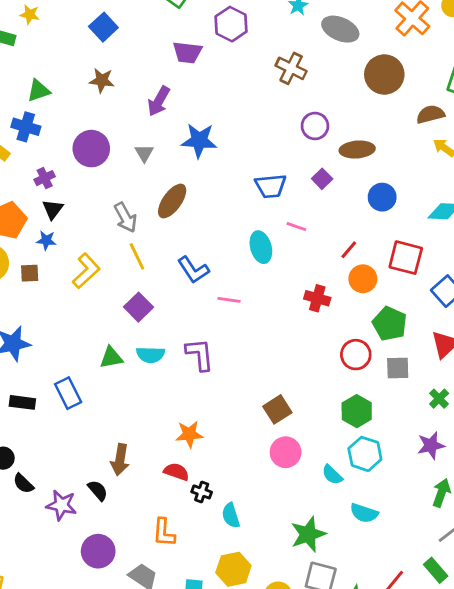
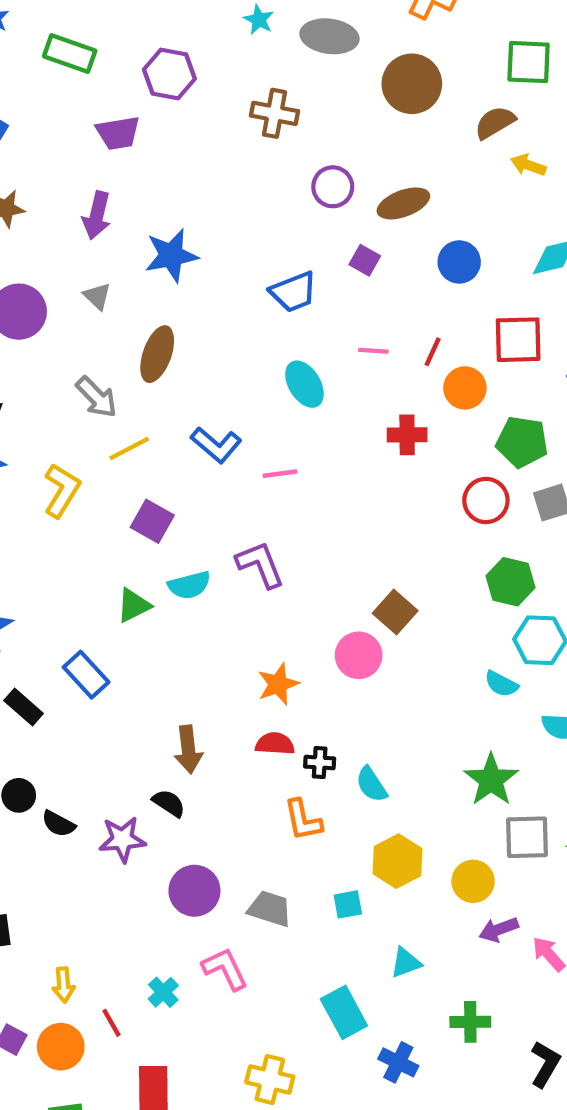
pink line: (296, 227) -> (373, 351), moved
yellow line: (137, 256) -> (129, 449), turned -76
black rectangle: (22, 402) -> (24, 707), turned 50
pink circle: (286, 452) -> (359, 655), moved
orange L-shape: (164, 533) -> (303, 820), moved

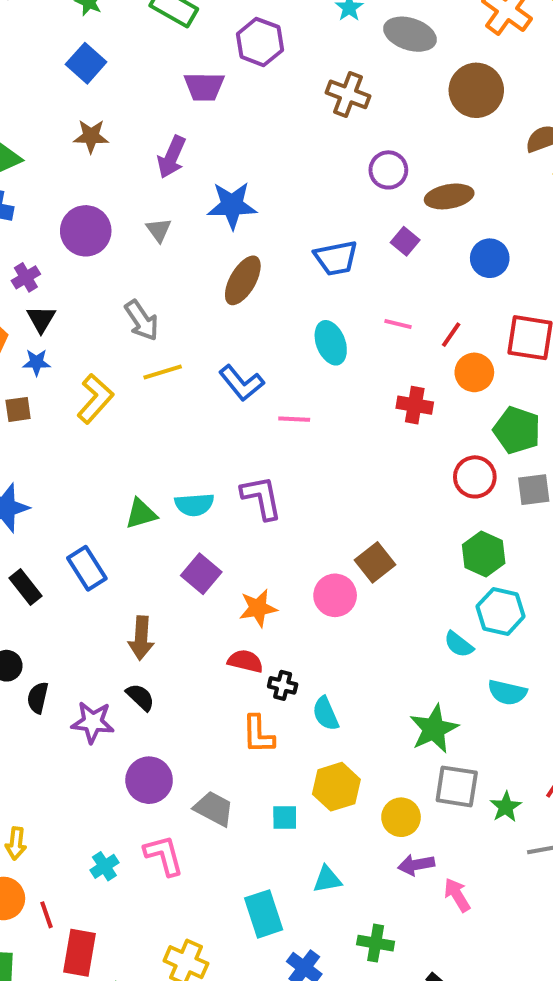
brown ellipse: (157, 354) -> (243, 280), moved
purple square: (152, 521) -> (201, 574), moved
brown arrow: (188, 749) -> (141, 638), moved
black semicircle: (58, 824) -> (38, 698), turned 64
red line: (111, 1023) -> (47, 915), moved

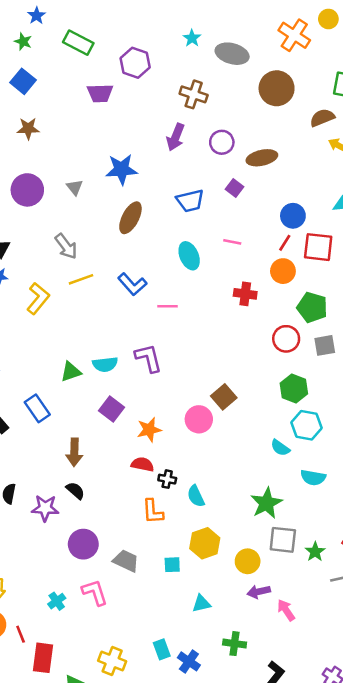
purple arrow: (172, 157) -> (176, 137), moved
blue circle: (490, 258) -> (293, 216), moved
red line: (451, 335) -> (285, 243), moved
cyan rectangle: (264, 914) -> (162, 649), moved, size x0.7

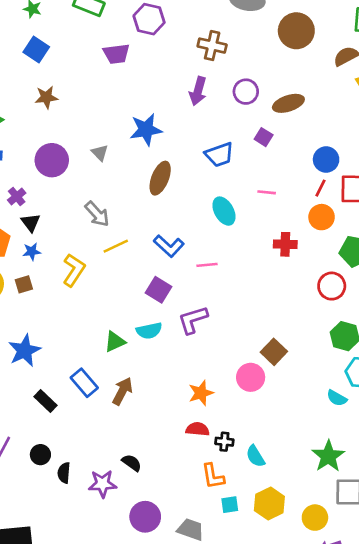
purple L-shape: (148, 358) -> (193, 320), turned -88
purple square: (111, 409) -> (159, 290), moved
brown arrow: (74, 452) -> (122, 391), moved, turned -148
cyan square: (172, 565) -> (230, 505), moved

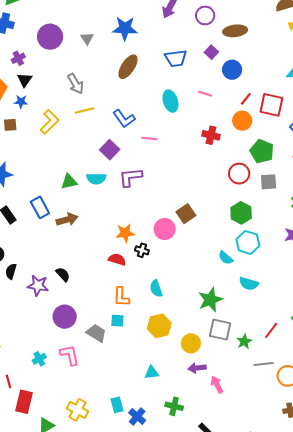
blue circle: (326, 160) -> (232, 70), moved
brown arrow: (122, 391) -> (67, 220), turned 35
black cross: (224, 442) -> (142, 250), moved
cyan square: (230, 505) -> (117, 321), moved

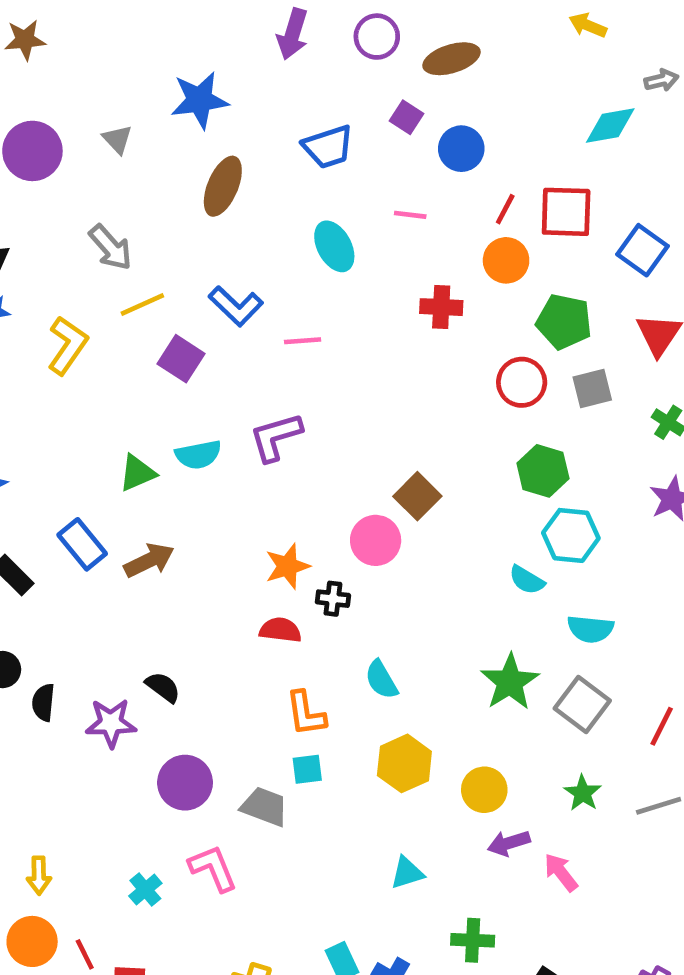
purple square: (110, 150) -> (181, 359), moved
gray square: (220, 330) -> (582, 704), moved, turned 35
green star: (244, 341) -> (583, 793), moved

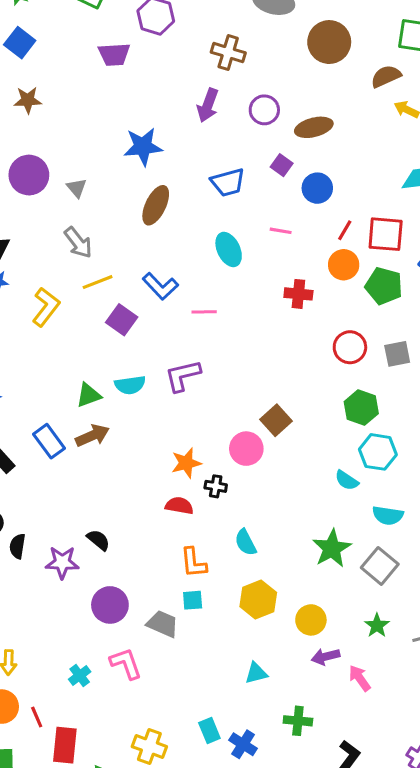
gray triangle: (117, 139) -> (77, 188), moved
green pentagon: (564, 322) -> (384, 286), moved
brown arrow: (149, 560) -> (92, 436), moved

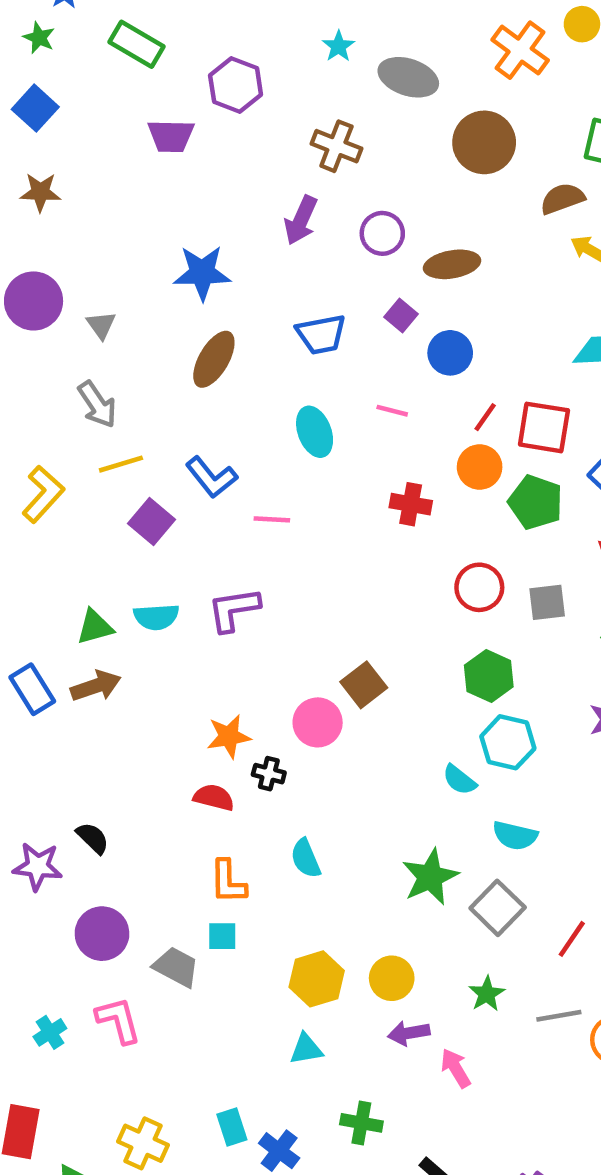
yellow hexagon: (258, 600) -> (317, 979), moved

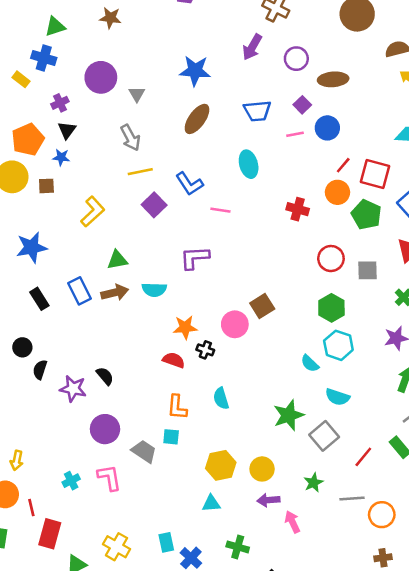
pink line: (392, 411) -> (295, 134), moved, turned -30
yellow L-shape: (43, 494) -> (93, 212), moved
cyan semicircle: (156, 617) -> (154, 290), moved

